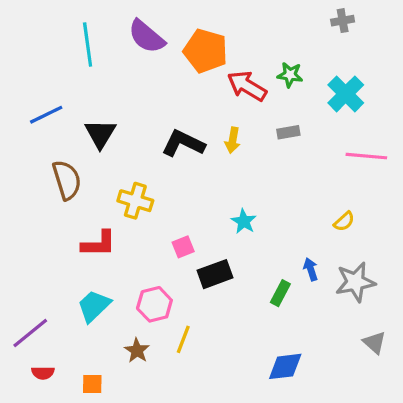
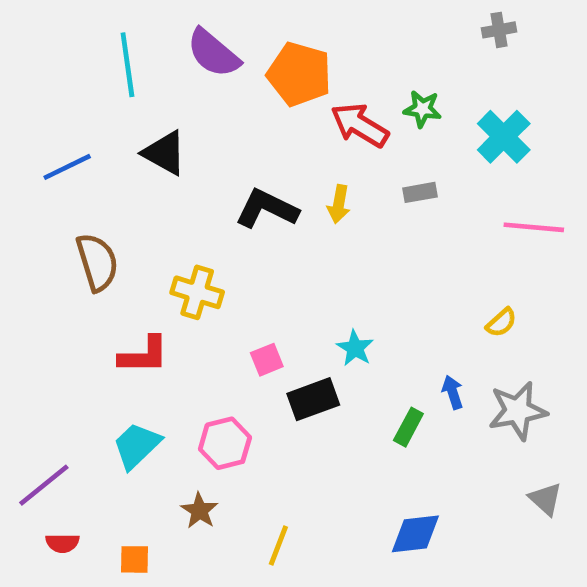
black triangle: (100, 134) -> (165, 153), moved, turned -32
cyan star: (244, 221) -> (355, 348), moved
yellow line: (183, 339) -> (278, 545), moved

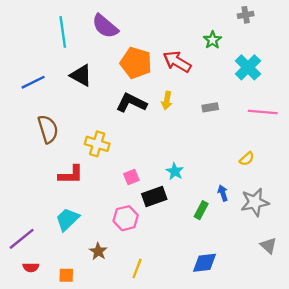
orange pentagon: (299, 74) -> (136, 63), moved
green star: (422, 109) -> (212, 40), moved, turned 30
gray rectangle: (420, 192) -> (210, 107), moved
pink hexagon: (225, 443) -> (126, 218), moved

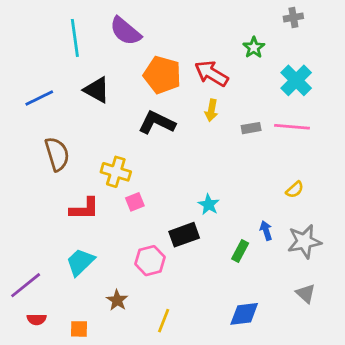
yellow arrow: (167, 101) -> (211, 110), moved
pink line: (263, 112) -> (292, 127), moved
pink square: (131, 177) -> (135, 202), moved
gray triangle: (268, 246) -> (306, 293), moved

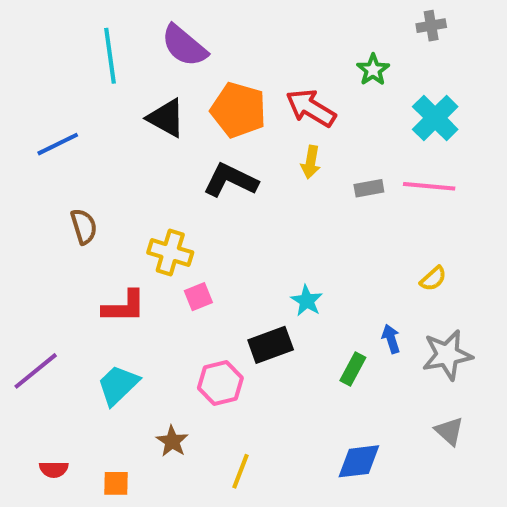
black triangle: (97, 90) -> (166, 118), moved
brown semicircle: (57, 154) -> (84, 226), size x0.7
purple line: (26, 285) -> (36, 371), moved

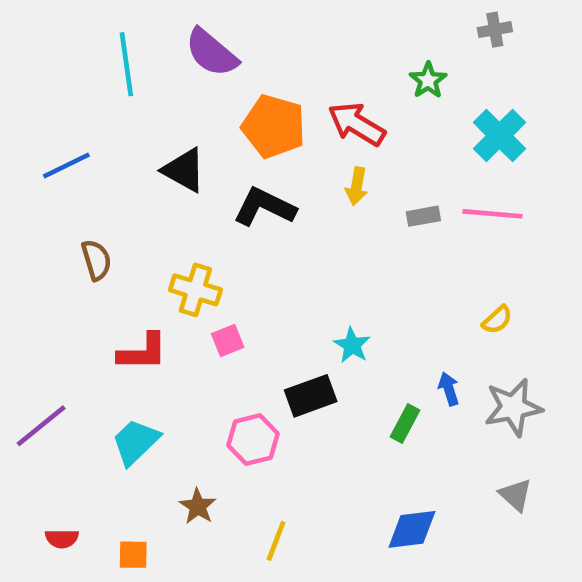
black triangle: (166, 118) -> (184, 170), moved

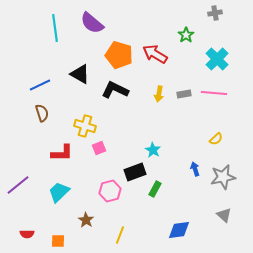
blue line: (66, 165) -> (40, 85), moved
yellow arrow: (357, 186) -> (159, 94), moved
green rectangle: (405, 423) -> (155, 189), moved

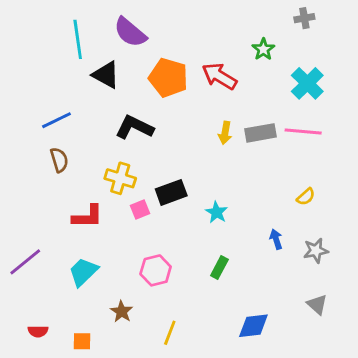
black triangle: (80, 74) -> (106, 75), moved
black L-shape: (115, 90) -> (134, 127), moved
gray rectangle: (184, 94) -> (261, 133), size x1.5
black rectangle: (135, 172) -> (171, 192), moved
gray star: (223, 177) -> (316, 251), size x0.7

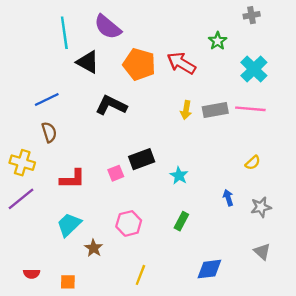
yellow cross: (120, 178) -> (22, 163), moved
purple line: (25, 262) -> (21, 199), moved
brown star: (122, 312) -> (94, 248), moved

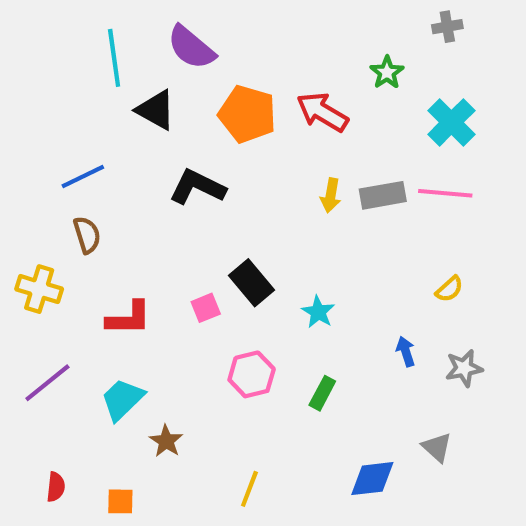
black rectangle: (142, 159) -> (252, 283), turned 70
purple line: (21, 199) -> (47, 383), moved
pink hexagon: (129, 223) -> (252, 374), moved
gray triangle: (262, 252) -> (437, 447), moved
red semicircle: (32, 274) -> (56, 487), turned -84

